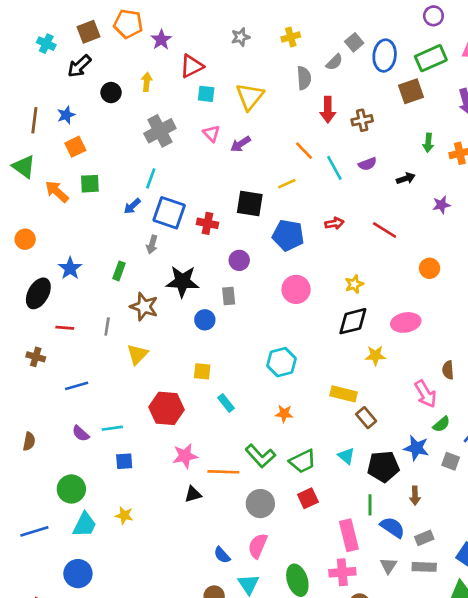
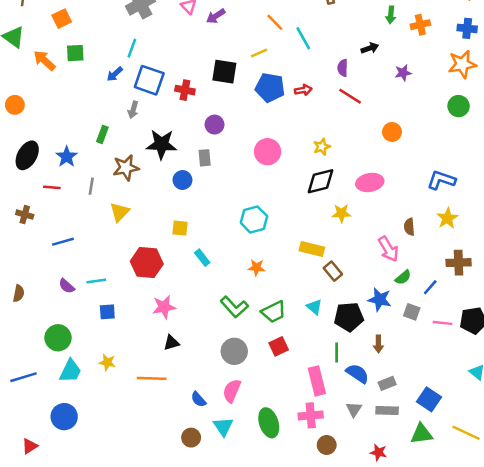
purple semicircle: (367, 164) -> (343, 68), moved, turned 112
blue pentagon: (288, 235) -> (270, 88), moved
blue star: (70, 268) -> (67, 157), moved
brown star: (144, 307) -> (126, 168), turned -30
orange line: (223, 472) -> (152, 378), moved

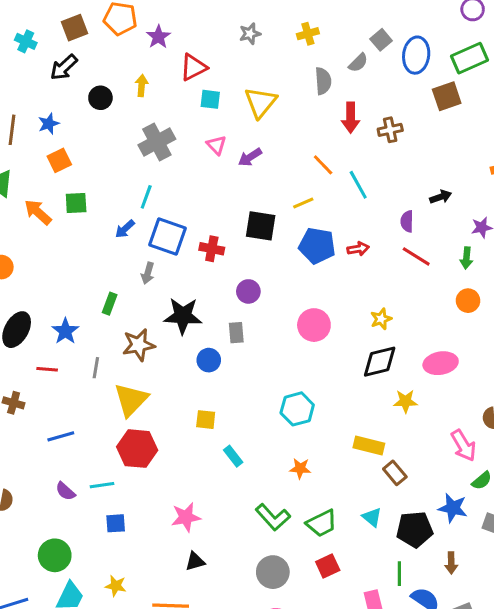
green arrow: (391, 15) -> (466, 258), moved
yellow triangle: (120, 212) -> (131, 400), size x1.4
red hexagon: (147, 263) -> (137, 449), moved

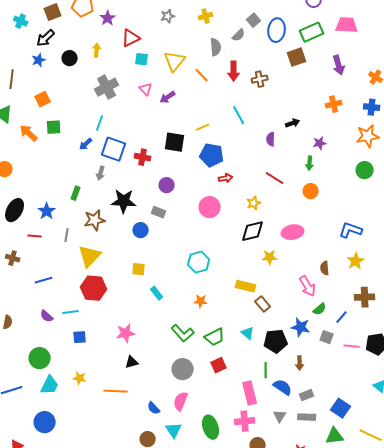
blue star: (49, 124) -> (39, 60), moved
orange line: (323, 165) -> (202, 75), moved
red arrow: (358, 249) -> (226, 178), moved
red line: (416, 256) -> (275, 178), moved
gray rectangle: (236, 333) -> (159, 212), turned -64

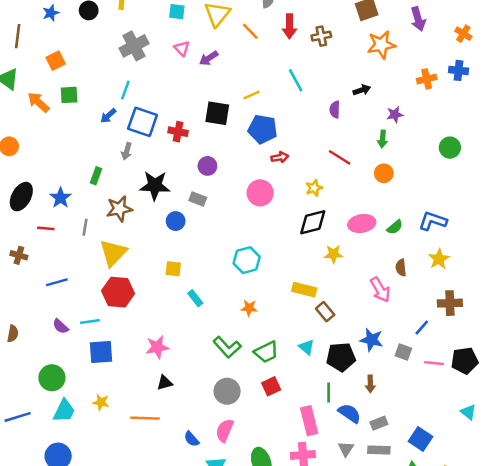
orange cross: (334, 104) -> (427, 79), moved
orange star: (368, 136) -> (381, 45), moved
green semicircle: (320, 309) -> (395, 227), moved
blue square: (80, 337) -> (101, 352), size x1.5

